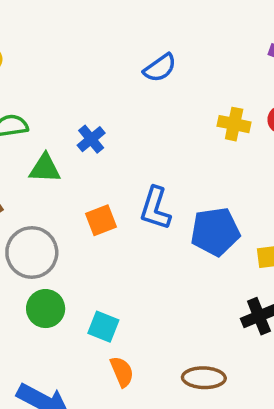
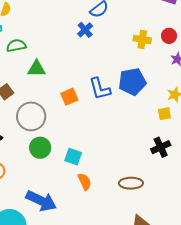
blue cross: (91, 139) -> (85, 30), moved
blue L-shape: (155, 208) -> (100, 89), turned -30
blue pentagon: (215, 232) -> (132, 82), moved

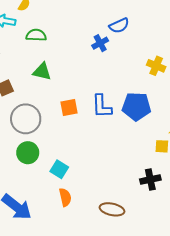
green semicircle: (16, 46) -> (36, 35), moved

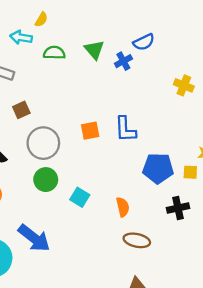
green triangle: (42, 72) -> (94, 50), moved, turned 36
blue pentagon: (136, 106) -> (158, 168), moved
orange semicircle: (65, 197) -> (123, 207), moved

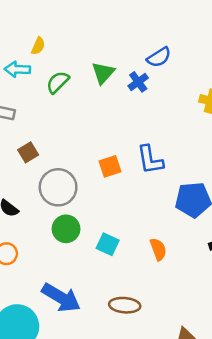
green triangle: (94, 50) -> (103, 73), turned 30
green semicircle: (54, 53) -> (58, 82), turned -40
brown ellipse: (137, 240) -> (125, 305), moved

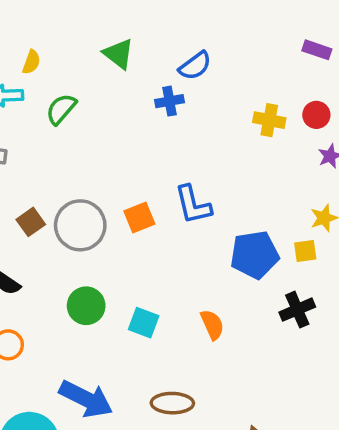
green triangle: (103, 73) -> (119, 54), moved, turned -30
blue cross: (138, 82) -> (169, 101), turned 30
brown square: (28, 152) -> (31, 222), moved
gray circle: (58, 187) -> (80, 225), moved

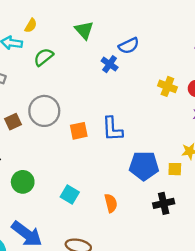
blue cross: (169, 101) -> (110, 64), turned 35
gray circle: (80, 225) -> (44, 111), moved
green circle: (86, 306) -> (23, 182), moved

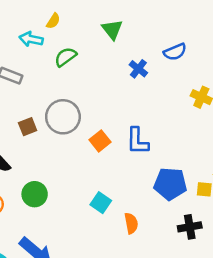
blue semicircle: (129, 46) -> (175, 52), moved
orange square: (79, 131) -> (100, 141), turned -30
cyan square: (70, 194) -> (101, 203), moved

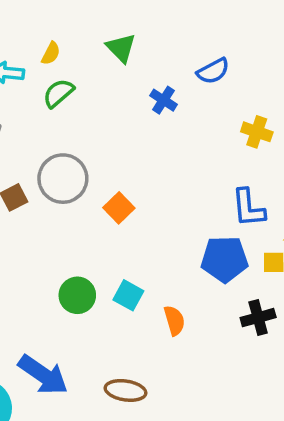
yellow semicircle: (53, 21) -> (51, 53), moved
blue L-shape: (137, 141) -> (248, 208), moved
green circle: (35, 194) -> (77, 295), moved

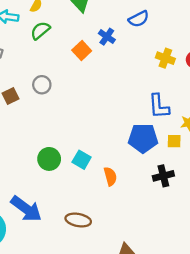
gray circle: (63, 179) -> (42, 85), size x0.6
orange square: (119, 208) -> (82, 51), moved

